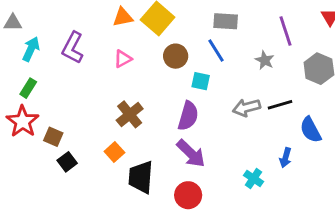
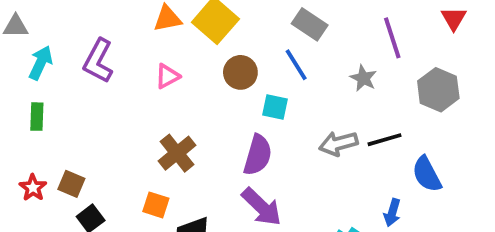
gray rectangle: (226, 21) -> (310, 24), turned 30
green rectangle: (28, 88) -> (37, 117), turned -30
red star: (23, 121) -> (33, 188), moved, size x0.6
orange square: (114, 152) -> (156, 205), turned -30

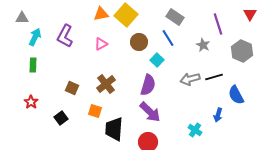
cyan square: (275, 107) -> (157, 60), turned 32
brown square: (71, 184) -> (72, 88), moved

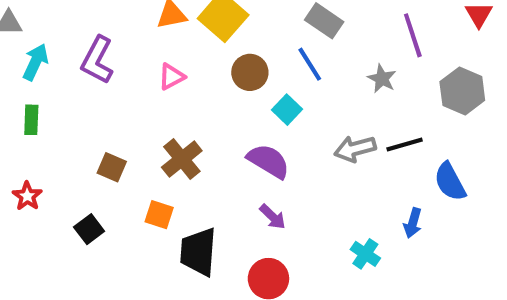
purple semicircle: (148, 85) -> (268, 161), turned -75
purple arrow: (150, 112) -> (273, 217), size x0.6

